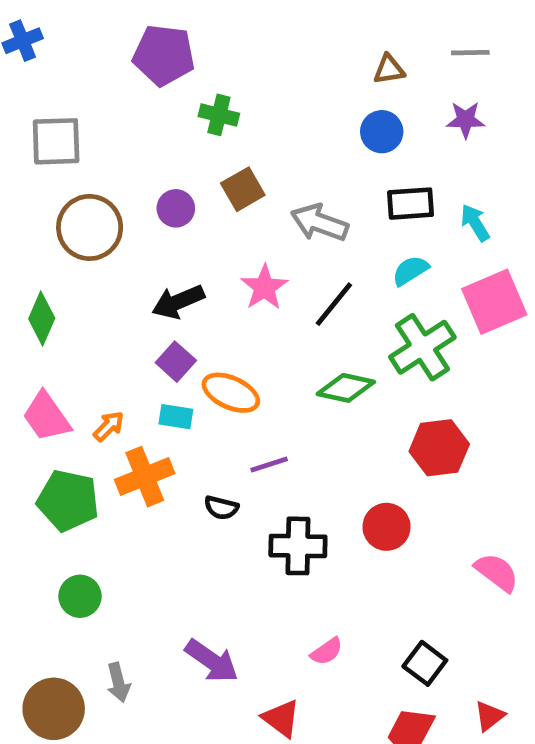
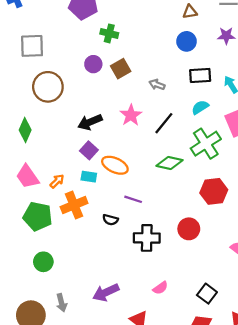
purple circle: (176, 208) -> (93, 64), moved
gray arrow: (319, 223) -> (157, 85), size x0.6
purple line: (269, 465) -> (133, 199), turned 36
purple arrow: (212, 661) -> (106, 292), turned 120

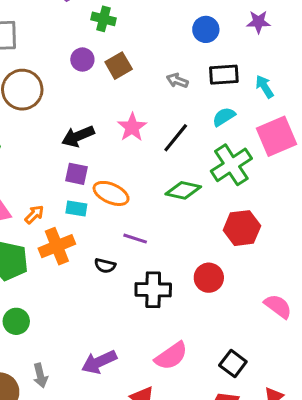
gray arrow: (157, 85) -> (177, 81), moved
purple square: (89, 150) -> (76, 174), turned -30
pink semicircle: (160, 288) -> (171, 356), size x1.6

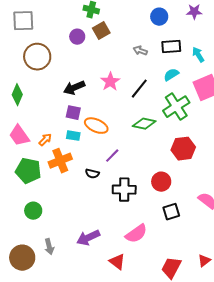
brown square: (119, 66) -> (101, 31), moved
purple line: (135, 239) -> (112, 156), turned -63
black square: (233, 363) -> (171, 212), moved, turned 36

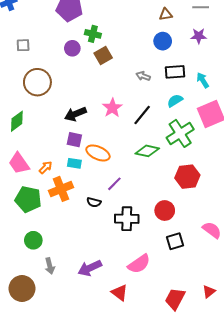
gray square: (23, 21) -> (23, 45), size x0.6
purple circle: (77, 37) -> (72, 48), moved
green diamond: (17, 95) -> (17, 121), turned 30
gray arrow: (49, 247) -> (50, 266), moved

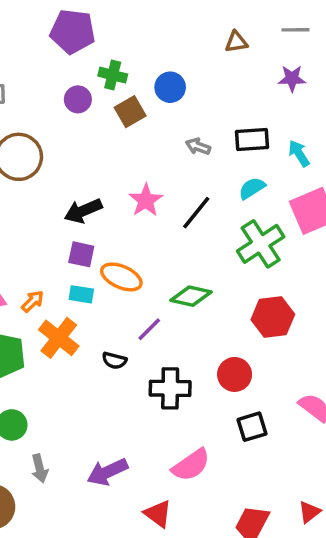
blue circle: (163, 41) -> (170, 87), moved
green diamond: (147, 151) -> (191, 296), moved
orange cross: (61, 189) -> (59, 338), turned -30

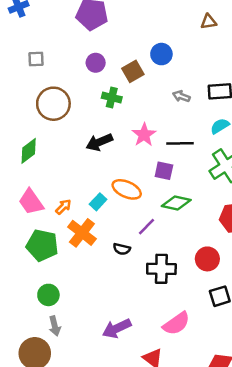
green cross: (113, 75) -> (112, 97), moved
black line: (196, 213) -> (180, 143), turned 50
purple square: (81, 254) -> (164, 171), moved
cyan rectangle: (81, 294) -> (98, 202), turned -56
gray arrow: (40, 468) -> (55, 326), moved

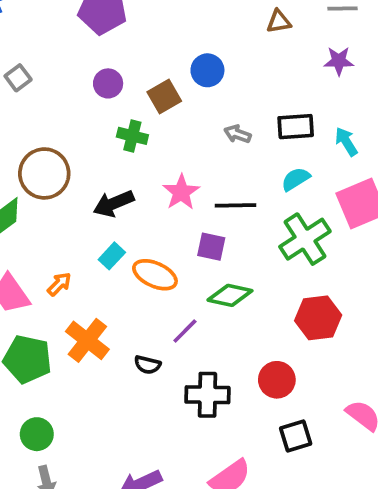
gray square: (36, 59) -> (18, 78), turned -35
brown circle: (53, 104) -> (44, 173), moved
cyan rectangle: (98, 202) -> (112, 256), moved
orange arrow: (63, 207) -> (59, 284), moved

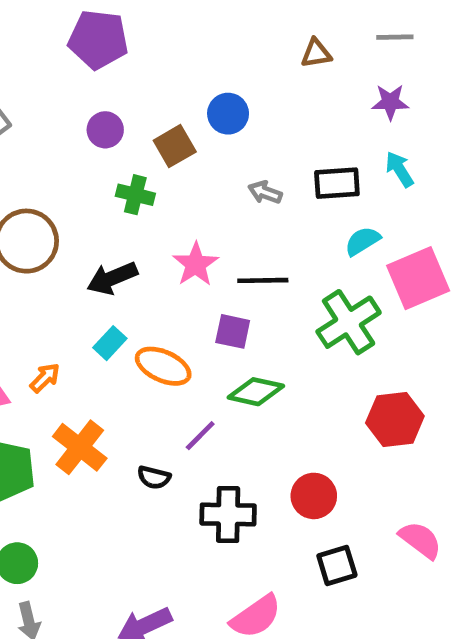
cyan arrow: (346, 142) -> (400, 169), moved
cyan semicircle: (296, 179) -> (362, 241), moved
red hexagon: (318, 318) -> (395, 419), moved

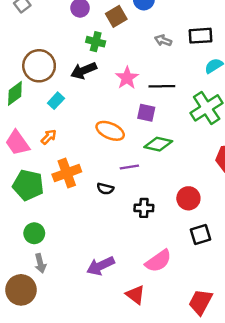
black arrow: (112, 278) -> (84, 71), moved
cyan rectangle: (110, 343) -> (56, 101), moved
purple line: (200, 436) -> (129, 167), turned 36
orange cross: (80, 447) -> (67, 173), turned 32
black cross: (228, 515) -> (144, 208), size x0.7

